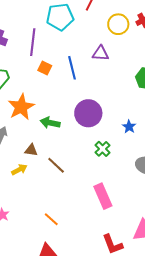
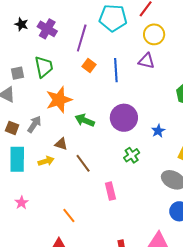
yellow circle: (118, 24) -> (154, 34), moved
blue star: (129, 127) -> (158, 131), moved
pink rectangle: (103, 196) -> (110, 191), moved, size x0.7

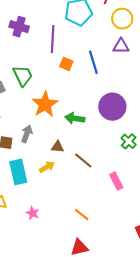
purple cross: (47, 29) -> (19, 27), moved

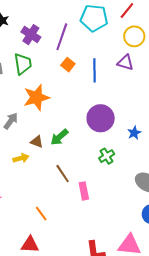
purple cross: (19, 27) -> (31, 35), moved
green arrow: (75, 118) -> (59, 137), moved, turned -66
brown line: (83, 160) -> (63, 174), moved

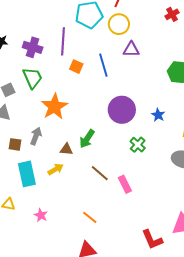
yellow circle: (134, 36) -> (119, 24), moved

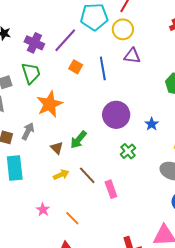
purple line: (63, 41) -> (65, 40), turned 32
brown triangle: (66, 149) -> (57, 148), turned 32
yellow arrow: (56, 169) -> (61, 175), moved
pink star: (41, 215) -> (43, 210), moved

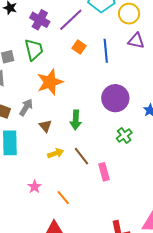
green arrow: (78, 140) -> (76, 120), turned -42
brown triangle: (57, 148) -> (45, 126), moved

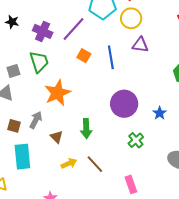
pink rectangle: (104, 172) -> (131, 184), moved

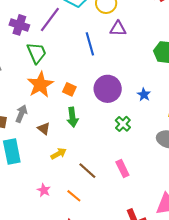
orange square: (84, 56) -> (69, 89), moved
green trapezoid: (39, 62) -> (37, 53), moved
brown line: (95, 164) -> (87, 171), moved

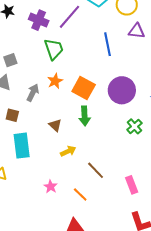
orange star: (40, 85) -> (55, 81), size x0.6
orange square: (69, 89) -> (84, 88), size x1.6
gray arrow: (21, 114) -> (33, 93), moved
pink rectangle: (122, 168) -> (132, 185), moved

